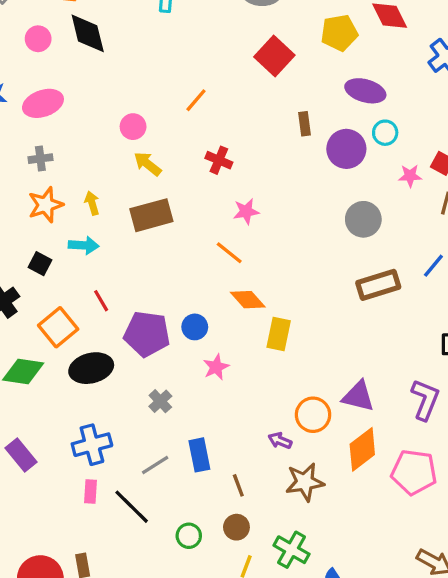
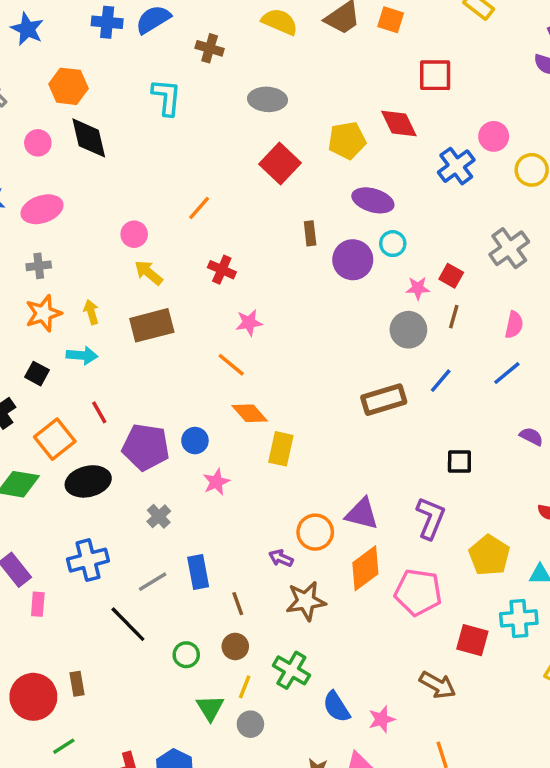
gray circle: (363, 219) -> (408, 330), moved
pink rectangle: (90, 491) -> (38, 604), moved

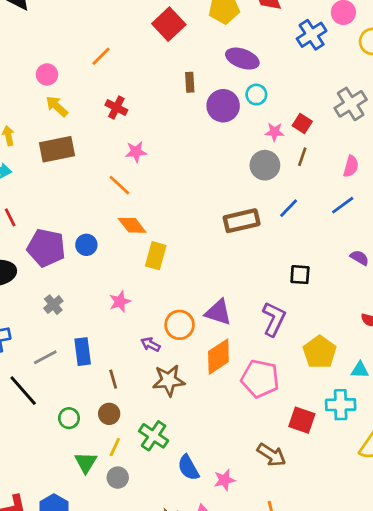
pink star: (216, 482) -> (120, 302), moved

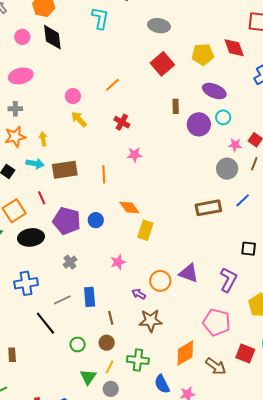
brown rectangle: (57, 149) -> (65, 170), moved
orange line: (119, 185) -> (104, 174), moved, turned 42
orange diamond: (218, 357) -> (185, 353), moved
green cross: (154, 436) -> (138, 360), turned -30
brown arrow: (271, 455) -> (216, 366), moved

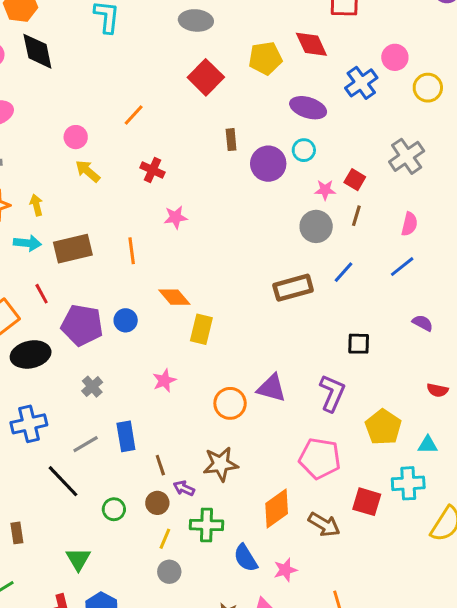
purple ellipse: (214, 91) -> (308, 108), moved
purple arrow: (139, 294) -> (184, 488), moved
green triangle: (88, 377) -> (78, 559), moved

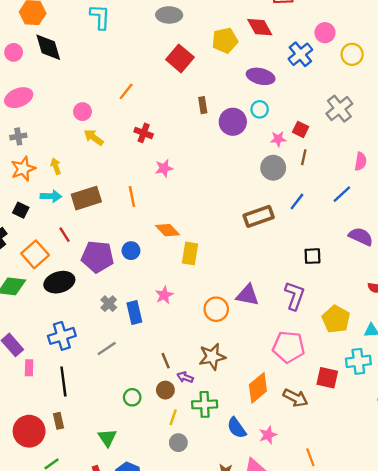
pink semicircle: (409, 224) -> (361, 161), moved
purple semicircle: (423, 323) -> (361, 237), size x1.5
blue rectangle: (126, 436) -> (134, 312), moved
black line: (63, 481) -> (63, 382), moved, turned 40

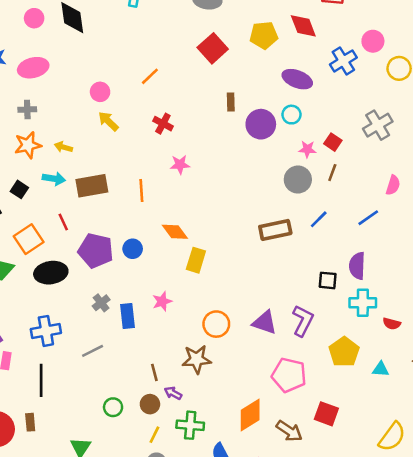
yellow arrow: (56, 166) -> (63, 147), turned -63
purple semicircle: (361, 237) -> (357, 266), moved, turned -120
purple triangle: (248, 295) -> (265, 322), moved
brown star: (212, 357) -> (197, 359), moved
cyan cross: (358, 361) -> (363, 303), moved

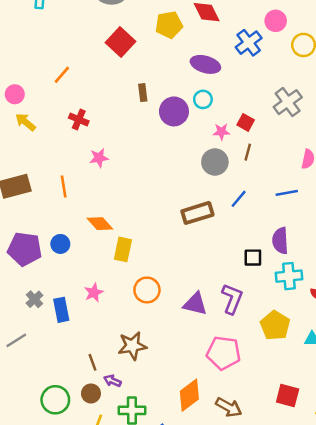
blue line: (368, 218) -> (287, 193), turned 30
orange circle: (216, 324) -> (147, 290), moved
gray line: (93, 351) -> (16, 340), moved
green circle: (113, 407) -> (55, 400), size x1.5
red square: (326, 414) -> (288, 396), moved

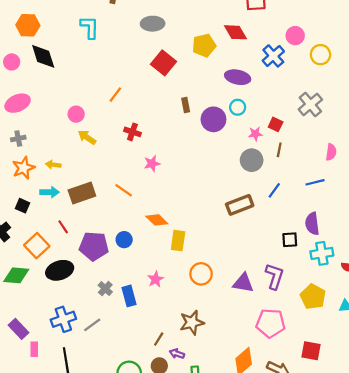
orange line: (64, 187) -> (124, 190), turned -42
brown line: (92, 362) -> (159, 339), turned 56
red square: (288, 396) -> (311, 351), moved

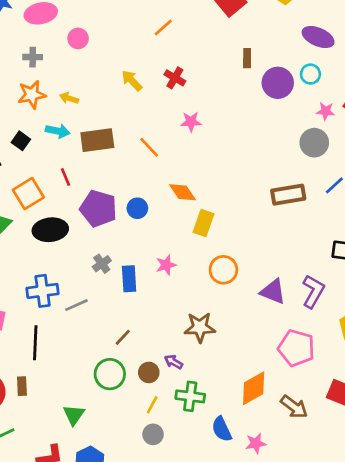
pink circle: (76, 114) -> (78, 38), moved
yellow arrow: (87, 137) -> (132, 81), moved
brown line: (159, 339) -> (123, 337), moved

